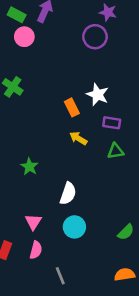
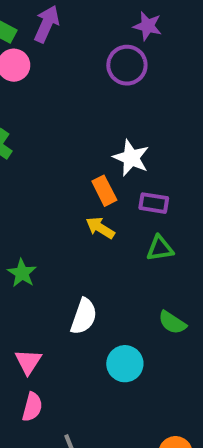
orange rectangle: (72, 107) -> (104, 191), moved
cyan circle: (74, 227) -> (125, 364), moved
green semicircle: (126, 232) -> (172, 323), moved, turned 78

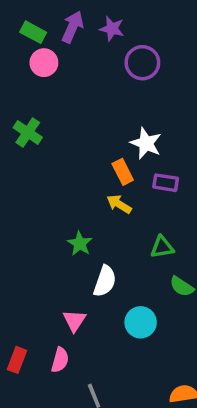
purple star: (148, 26) -> (112, 29), moved
green triangle: (160, 248) -> (162, 247), moved
green star: (22, 273) -> (80, 244), moved
pink triangle: (28, 362) -> (74, 321), moved

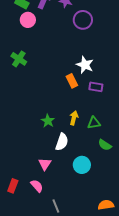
yellow arrow: (119, 204) -> (74, 118), moved, turned 72
pink semicircle: (60, 360) -> (37, 186), turned -56

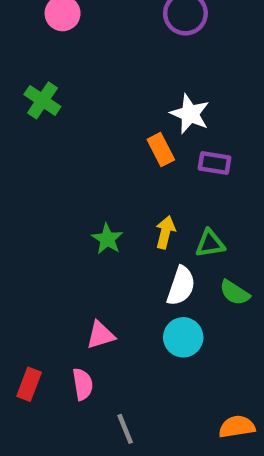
white semicircle: (62, 142) -> (181, 286), moved
pink triangle: (45, 164) -> (101, 335), turned 40
pink semicircle: (37, 186) -> (83, 384), turned 32

